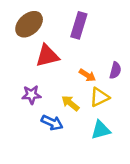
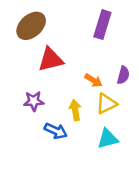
purple rectangle: (79, 25) -> (102, 25), moved
yellow arrow: (70, 103) -> (75, 110), turned 42

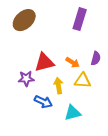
red triangle: (51, 60) -> (44, 62), moved
yellow triangle: (106, 104) -> (83, 81), turned 30
cyan triangle: (108, 139) -> (73, 113), moved

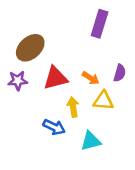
brown ellipse: (24, 20) -> (30, 48), moved
purple star: (26, 79) -> (18, 81), moved

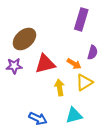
purple semicircle: (120, 73) -> (93, 52), moved
yellow triangle: (103, 101) -> (84, 82), turned -36
blue arrow: (54, 127) -> (38, 118), moved

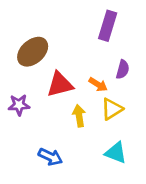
purple star: (14, 66) -> (19, 105), moved
cyan triangle: (74, 115) -> (116, 153), moved, turned 36

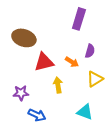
brown ellipse: (33, 52) -> (24, 38), turned 60
purple star: (19, 105) -> (21, 93), moved
yellow triangle: (112, 109) -> (95, 79), moved

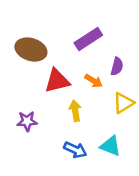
purple rectangle: (79, 19) -> (88, 39), moved, turned 40
blue arrow: (37, 115) -> (75, 150), moved

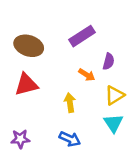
red triangle: (57, 81) -> (26, 84), moved
purple star: (27, 121) -> (20, 139), moved
cyan triangle: (110, 146) -> (113, 123), moved, turned 35

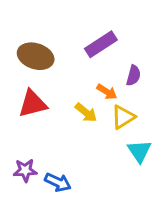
yellow triangle: (115, 95) -> (123, 117), moved
yellow arrow: (70, 103) -> (86, 113), moved, turned 138
blue arrow: (70, 139) -> (58, 182), moved

